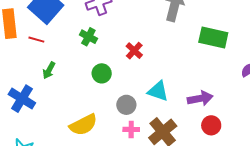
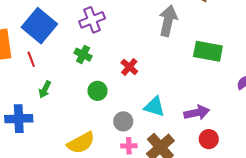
red line: (36, 40) -> (31, 59), turned 56
blue cross: (22, 99) -> (19, 119), turned -32

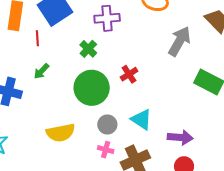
green circle: (98, 91) -> (92, 88), size x1.8

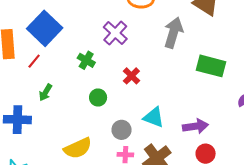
purple cross: (107, 18) -> (115, 33), moved, turned -30
red line: (37, 38) -> (34, 61), turned 56
green circle: (92, 88) -> (98, 98), size x0.5

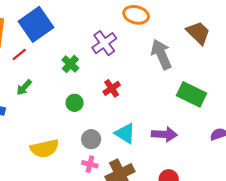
gray arrow: (173, 33) -> (161, 54), turned -52
purple arrow: (195, 126) -> (164, 134), moved

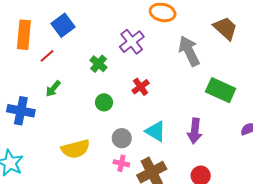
blue square: (36, 24) -> (63, 25), size x0.7
purple arrow: (164, 134) -> (195, 131), turned 95

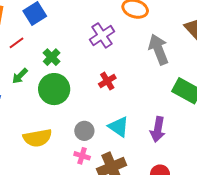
green cross: (99, 64) -> (52, 57), moved
green circle: (104, 102) -> (54, 89), moved, size x1.8

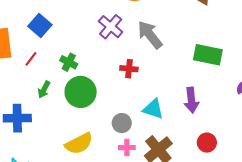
gray arrow: (158, 49) -> (150, 35), moved
red cross: (107, 81) -> (129, 69), turned -36

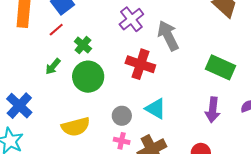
red line: (31, 59) -> (56, 30), moved
red cross: (129, 69) -> (140, 64), size x1.6
purple arrow: (191, 100) -> (213, 110), moved
blue cross: (17, 118) -> (19, 106), moved, turned 32

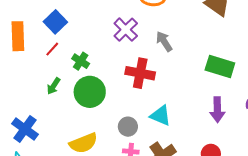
gray arrow: (168, 36) -> (164, 41), size x0.7

